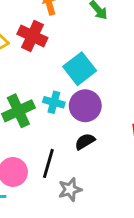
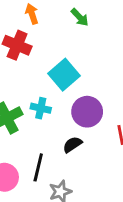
purple circle: (85, 106) -> (87, 112), moved

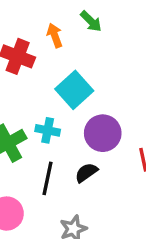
orange arrow: (32, 14) -> (55, 35), moved
black line: (38, 167) -> (48, 178), moved

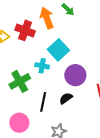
orange arrow: (55, 35) -> (47, 18), size x1.5
cyan cross: (48, 130) -> (42, 66), moved

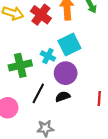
purple circle: (75, 75) -> (66, 73), moved

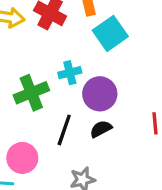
cyan square: (69, 45) -> (110, 33), moved
cyan cross: (48, 56) -> (70, 73), turned -32

